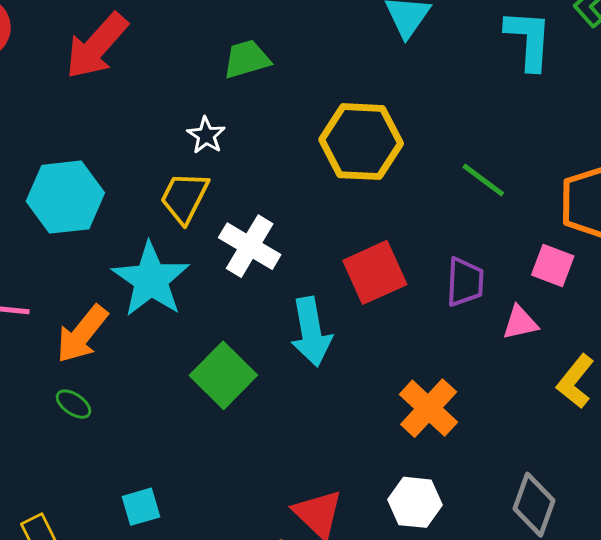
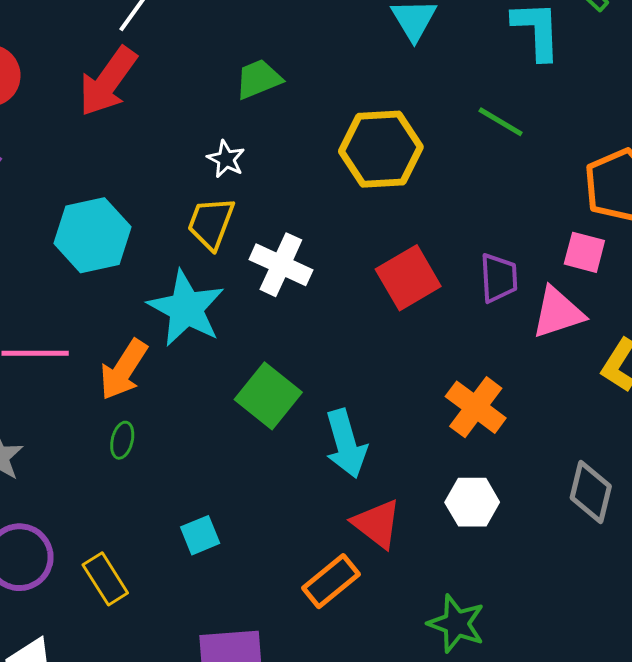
green line: (483, 180) -> (501, 122), moved
pink triangle: (520, 323) -> (558, 313), size x1.5
cyan arrow: (311, 332) -> (346, 444), moved
green ellipse: (73, 404) -> (122, 440), turned 75

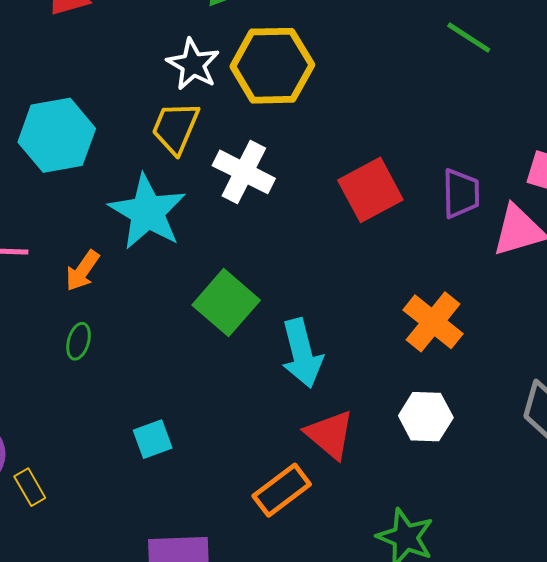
yellow hexagon: (381, 149) -> (272, 66), moved
white star: (226, 159) -> (193, 64), size x1.4
orange arrow: (123, 370) -> (82, 271), size x0.7
yellow rectangle: (105, 579) -> (30, 487), moved, size x0.7

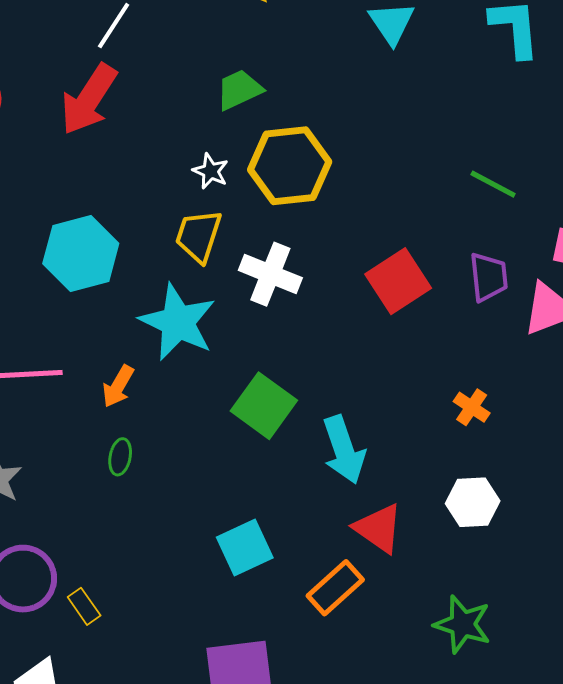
green line: (469, 38) -> (493, 184), moved
white star: (193, 64) -> (211, 171), size x0.7
orange cross: (433, 322) -> (472, 407), size x0.6
cyan square: (153, 439) -> (245, 547), moved, size x1.4

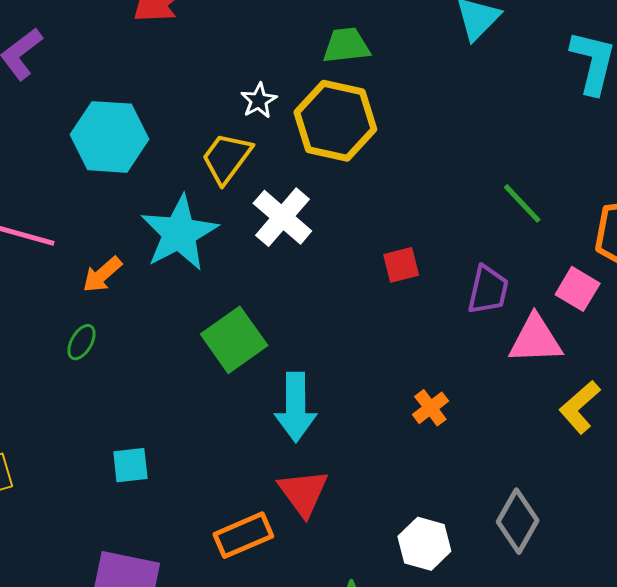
green trapezoid: (239, 90) -> (346, 45), moved
red square: (398, 281) -> (401, 265), size x0.6
white hexagon: (473, 502) -> (424, 544), moved
cyan square: (245, 547) -> (130, 465), moved, size x0.7

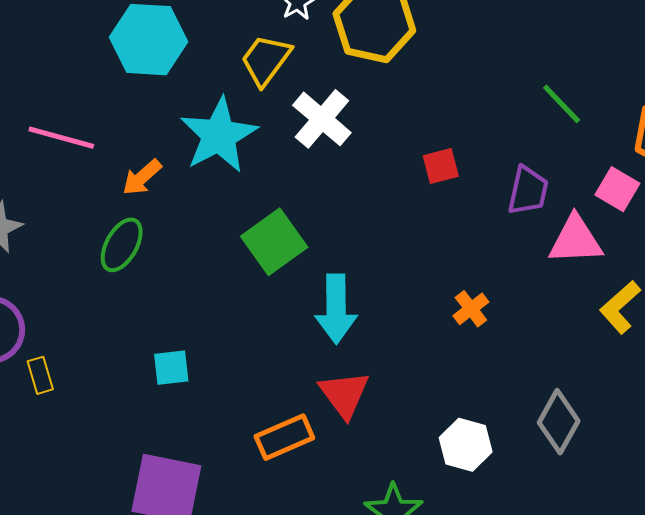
green ellipse: (82, 342) -> (122, 245), size x1.5

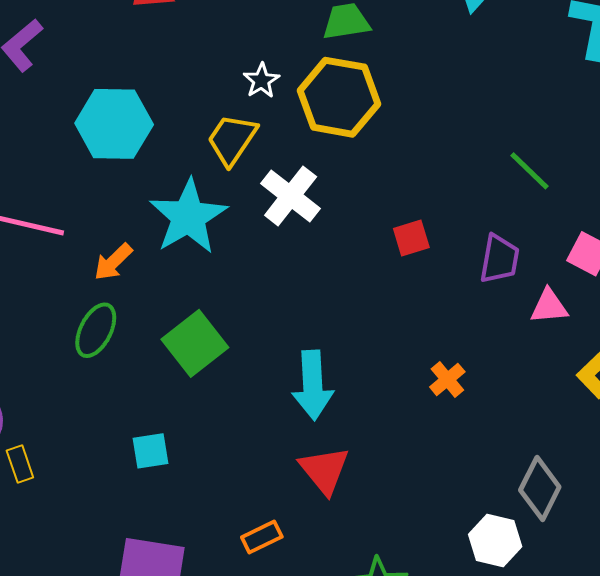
pink triangle: (576, 240) -> (549, 306), size x0.7
green square: (274, 242) -> (195, 343), moved
orange rectangle: (284, 437) -> (262, 537), moved, size x0.7
white hexagon: (466, 445) -> (495, 540), moved

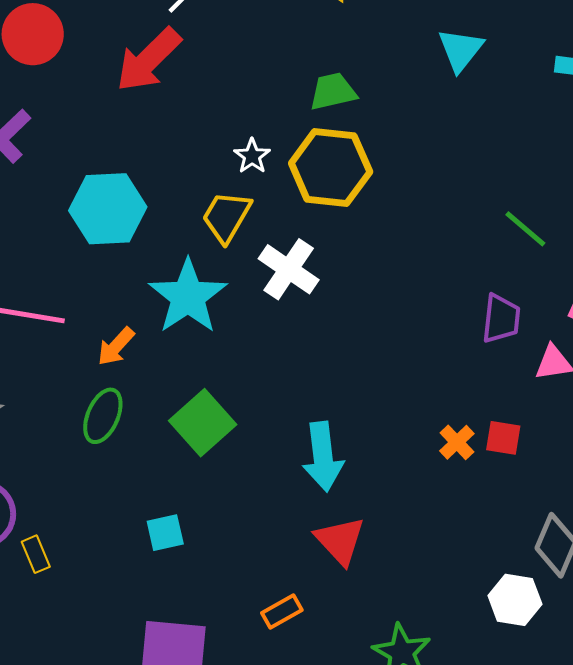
red square: (411, 238) -> (503, 438), moved, turned 30

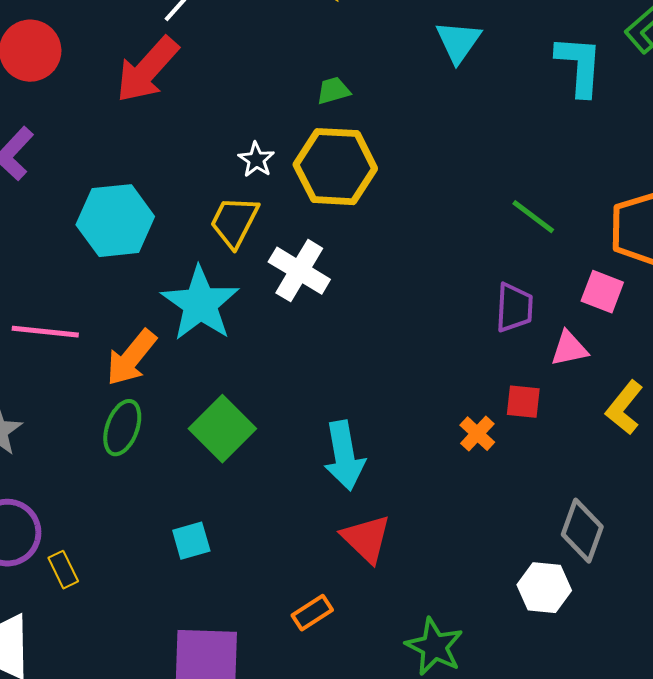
green trapezoid: (333, 92) -> (333, 91), size x0.7
orange arrow: (116, 346) -> (131, 358), size x1.4
red square: (503, 438) -> (523, 402), moved

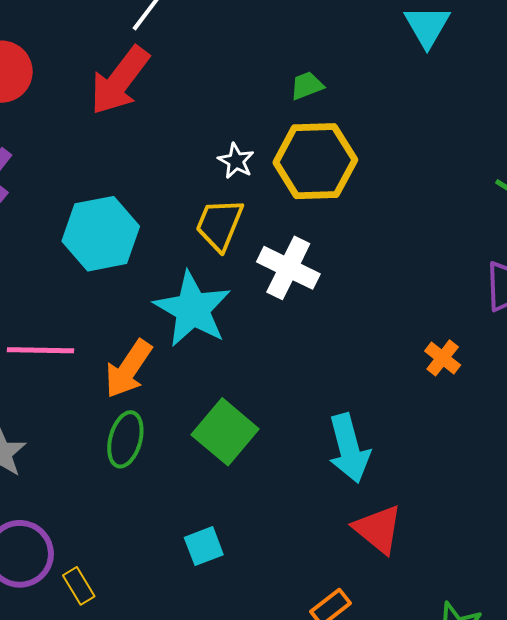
orange cross: (477, 434) -> (443, 358), moved

